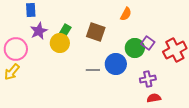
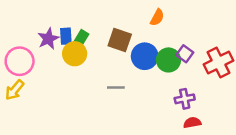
blue rectangle: (31, 10) -> (66, 36), moved
blue circle: (116, 64) -> (145, 56), moved

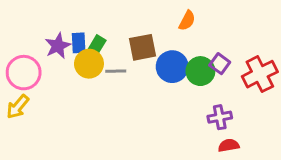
brown square: (120, 40) -> (142, 47), turned -30
gray line: (116, 88) -> (116, 71), moved

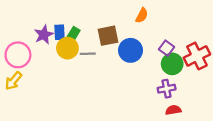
green circle: (200, 71) -> (172, 64), moved

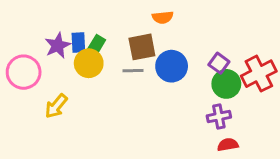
orange semicircle: (142, 15) -> (163, 17), moved, turned 56
gray line: (88, 54) -> (133, 71), moved
yellow arrow: (13, 81) -> (56, 106), moved

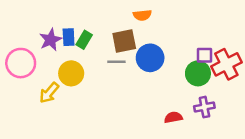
yellow circle: (89, 63) -> (71, 73), moved
purple square: (219, 63) -> (204, 55), moved, turned -36
purple cross: (219, 116) -> (204, 107), moved
red semicircle: (228, 145) -> (173, 117), moved

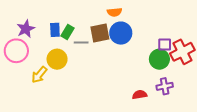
purple star: (50, 40) -> (26, 29), moved
blue circle: (150, 58) -> (121, 33), moved
gray line: (116, 62) -> (81, 42), moved

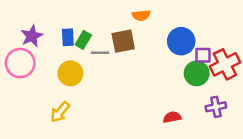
blue circle: (121, 33) -> (181, 41), moved
yellow arrow: (39, 75) -> (60, 112), moved
purple cross: (165, 86) -> (216, 107), moved

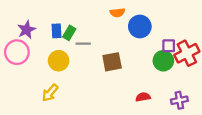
brown square: (123, 41) -> (112, 62), moved
blue circle: (181, 41) -> (140, 26), moved
purple cross: (216, 107) -> (179, 100), moved

